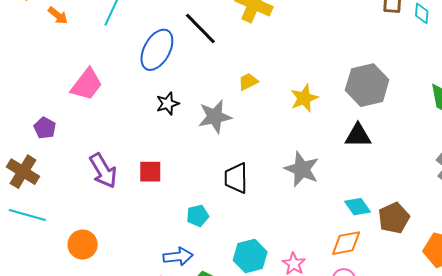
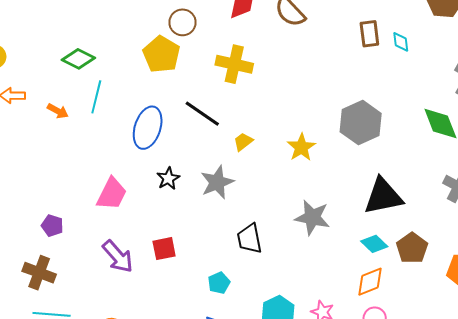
orange arrow: (58, 16) -> (58, 111), moved
black line: (200, 28) -> (202, 114), moved
pink trapezoid: (87, 84) -> (112, 194), moved
black triangle: (358, 136) -> (383, 196), moved, size x1.5

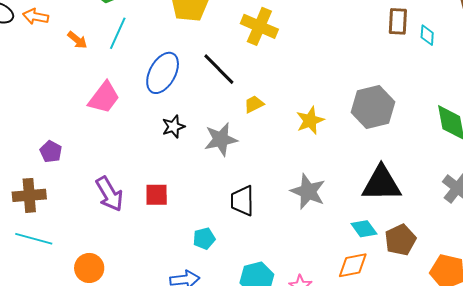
pink trapezoid: (112, 194) -> (104, 98), moved
brown cross: (39, 273) -> (29, 195), turned -36

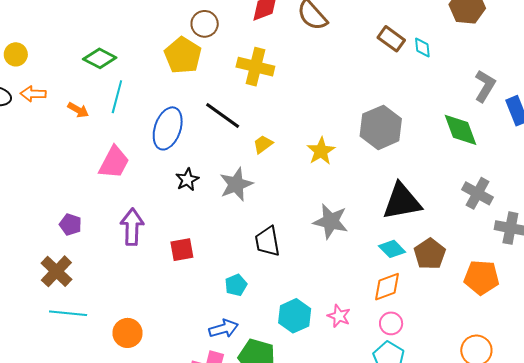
brown rectangle: (398, 21) -> (391, 39), turned -48
purple arrow: (109, 194) -> (132, 227), moved, turned -138
brown cross: (29, 195) -> (56, 271), turned -32

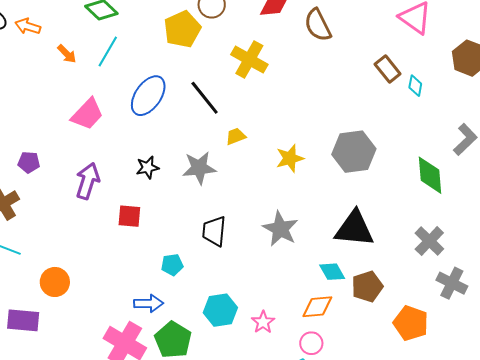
black star: (187, 180) -> (148, 167), moved
purple pentagon: (70, 225) -> (29, 162), turned -30

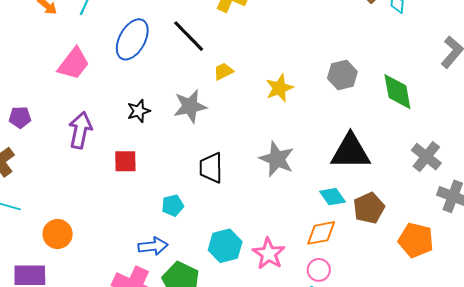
gray hexagon: (354, 152) -> (342, 75), size x0.7
green diamond: (430, 175) -> (397, 92), moved
pink star: (263, 322) -> (269, 254), size x1.4

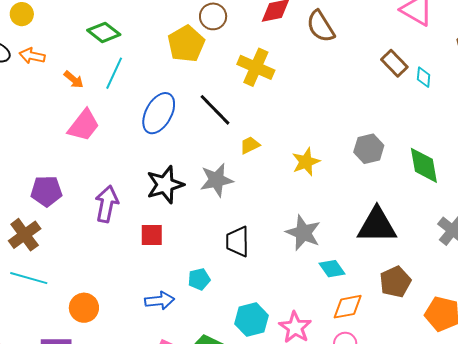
pink trapezoid: (74, 64) -> (84, 125), moved
black star: (139, 111) -> (165, 185), size x1.6
purple pentagon: (20, 117) -> (46, 191), size x1.4
cyan diamond: (333, 197) -> (332, 269), moved
blue arrow: (153, 246) -> (160, 301), moved

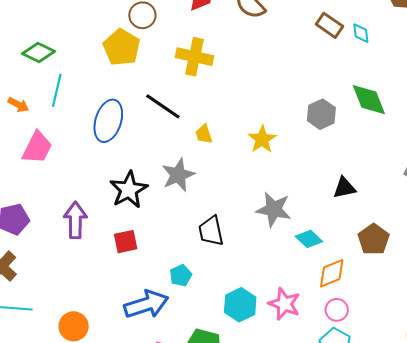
yellow trapezoid: (250, 145) -> (204, 134), turned -70
green diamond: (424, 165) -> (369, 100), moved
black triangle: (377, 225) -> (344, 188), size x0.6
blue arrow: (160, 301) -> (146, 304), size x1.5

